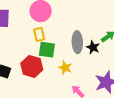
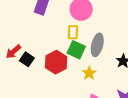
gray ellipse: (77, 42) -> (97, 45), moved

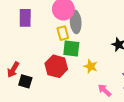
gray ellipse: (97, 45) -> (76, 22), moved
black square: (27, 59) -> (25, 81), moved

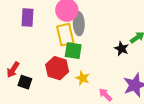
yellow rectangle: (63, 33) -> (65, 35), size x1.5
yellow star: (91, 66) -> (82, 78), moved

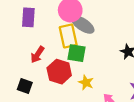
gray ellipse: (79, 24) -> (83, 25), turned -55
red arrow: (13, 70) -> (37, 55), moved

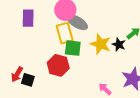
red arrow: (37, 55) -> (17, 74), moved
yellow star: (86, 82) -> (101, 44), moved, size x1.5

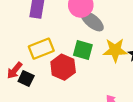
yellow rectangle: (65, 33) -> (41, 49), moved, turned 75
yellow star: (101, 44) -> (115, 50), turned -30

